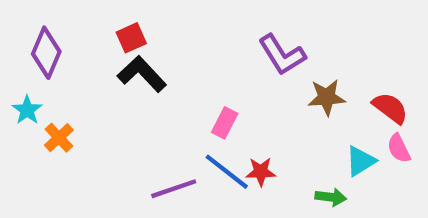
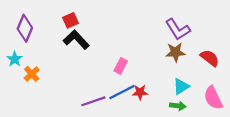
purple L-shape: (282, 55) -> (178, 29), moved
pink semicircle: (399, 148) -> (213, 98), moved, size x1.5
cyan triangle: (361, 161) -> (181, 86), moved
blue line: (227, 172) -> (122, 92), turned -65

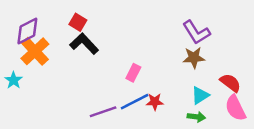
red square: (70, 20) -> (78, 22), turned -35
purple diamond: (25, 28) -> (27, 31), turned 40
red semicircle: (210, 58) -> (230, 83), moved
cyan star: (15, 59) -> (14, 80), moved
orange cross: (32, 74) -> (35, 51), moved, size x1.6

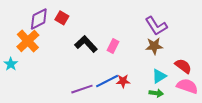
purple diamond: (27, 31) -> (39, 19), moved
black L-shape: (84, 44) -> (86, 44), moved
pink rectangle: (133, 73) -> (113, 46), moved
pink semicircle: (235, 108) -> (187, 86), turned 135

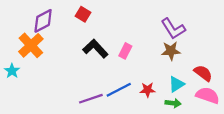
red square: (62, 18) -> (83, 14), moved
red star: (123, 81) -> (148, 90), moved

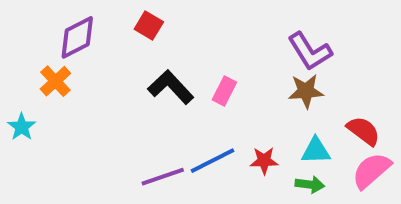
orange cross: (31, 45) -> (55, 81), size x0.7
cyan triangle: (176, 84) -> (316, 151), turned 30
pink semicircle: (208, 95) -> (371, 171), turned -60

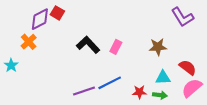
red square: (149, 25) -> (57, 13), moved
purple L-shape: (310, 51) -> (183, 17), moved
red star: (264, 161) -> (139, 92), moved

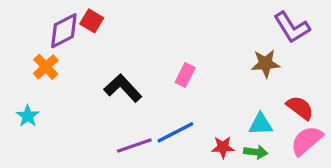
black L-shape: (88, 45) -> (123, 88), moved
brown star: (158, 47) -> (266, 63), moved
cyan star: (11, 65) -> (28, 116), moved

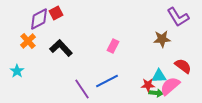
red square: (92, 21) -> (56, 13), turned 32
black L-shape: (123, 88) -> (61, 48), moved
pink semicircle: (307, 141) -> (170, 86), moved
purple line: (134, 146) -> (82, 89), turned 75
red star: (223, 147) -> (148, 85), moved

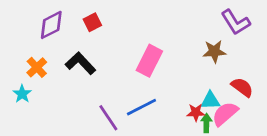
red square: (56, 13) -> (92, 22), moved
orange cross: (28, 41) -> (37, 67), moved
pink rectangle: (113, 46) -> (149, 61), size x1.6
green arrow: (156, 93) -> (206, 123), turned -96

